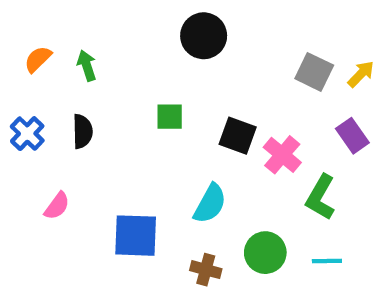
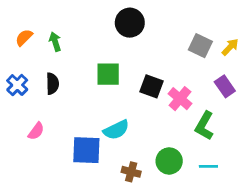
green square: (170, 117) -> (108, 74), size x1.4
cyan semicircle: (210, 204) -> (116, 130), moved, turned 35

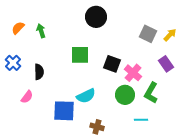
black semicircle: (52, 84) -> (39, 72), moved
green circle: (169, 161) -> (125, 95), moved
cyan line: (208, 166) -> (141, 120), moved

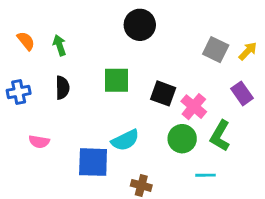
orange semicircle: (18, 28) -> (26, 41), turned 96
blue cross: (13, 63) -> (19, 92), turned 35
black semicircle: (39, 72) -> (62, 88), moved
pink semicircle: (27, 97) -> (39, 142), turned 64

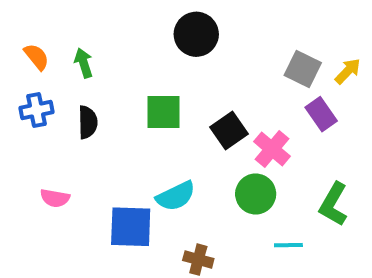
blue cross: (19, 92) -> (36, 110), moved
black square: (163, 93) -> (229, 131), turned 35
purple rectangle: (242, 93) -> (321, 114), moved
green L-shape: (220, 136) -> (333, 204), moved

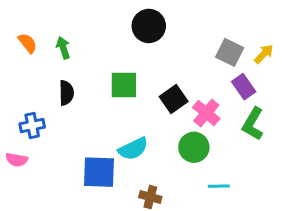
blue cross: (36, 110) -> (32, 125), moved
pink semicircle: (55, 198) -> (17, 160), moved
green L-shape: (333, 204) -> (253, 124), moved

